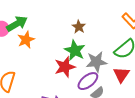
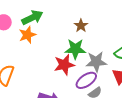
green arrow: (17, 24) -> (32, 18), moved
green star: (75, 50) -> (75, 49), turned -30

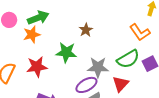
green star: (75, 49) -> (66, 52), moved
red star: (64, 65) -> (37, 67), moved

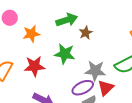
green arrow: (38, 18) -> (67, 20), moved
red triangle: (120, 84) -> (106, 88), moved

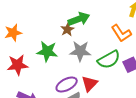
green arrow: (67, 20) -> (79, 19), moved
gray star: (95, 71) -> (80, 51), moved

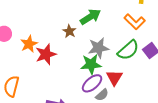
brown star: (67, 29) -> (69, 31), moved
green star: (47, 51) -> (91, 64), moved
red star: (17, 65) -> (46, 54), moved

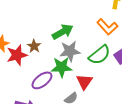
green arrow: (90, 17) -> (63, 32), moved
brown star: (69, 31) -> (34, 46), moved
purple ellipse: (92, 83) -> (42, 80), moved

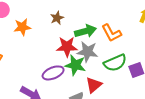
orange L-shape: (107, 27) -> (111, 33), moved
brown star: (34, 46) -> (57, 18), moved
red star: (17, 55) -> (67, 47), moved

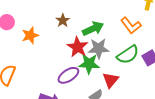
orange L-shape: (111, 33) -> (131, 25), moved
red star: (67, 47) -> (78, 47), turned -30

